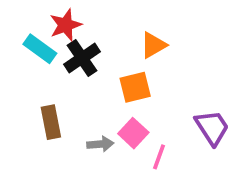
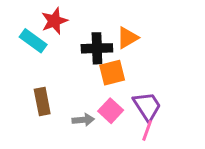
black cross: (82, 58) -> (97, 48), moved, turned 32
purple trapezoid: (212, 128) -> (147, 106), moved
pink line: (159, 157) -> (147, 130), moved

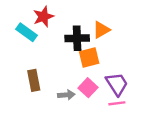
pink line: (147, 130) -> (117, 103), turned 63

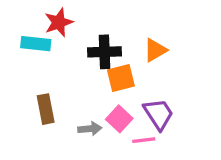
orange triangle: (101, 30) -> (155, 50), moved
cyan rectangle: (27, 32) -> (36, 44), turned -30
pink line: (117, 103) -> (144, 140), moved

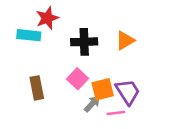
orange square: (121, 78) -> (103, 89), moved
pink square: (119, 119) -> (78, 79), moved
gray arrow: (90, 129) -> (92, 104), moved, turned -42

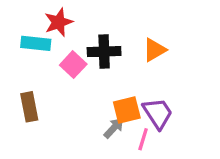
pink square: (78, 79) -> (73, 65), moved
brown rectangle: (37, 88) -> (29, 107), moved
pink line: (116, 113) -> (143, 139), turned -66

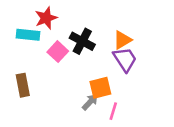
black cross: (104, 52) -> (82, 41), turned 30
purple trapezoid: (158, 113) -> (125, 59), moved

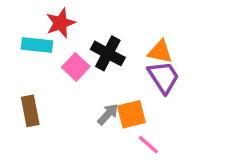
orange triangle: (122, 40) -> (160, 52), turned 42
gray arrow: (90, 102) -> (108, 114), moved
pink line: (113, 111) -> (148, 145), turned -66

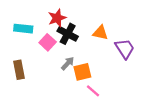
red star: (61, 23) -> (57, 18), moved
purple trapezoid: (164, 77) -> (125, 49), moved
gray arrow: (108, 114) -> (68, 63), moved

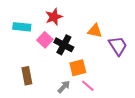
black cross: (68, 34) -> (64, 45), moved
gray arrow: (68, 63) -> (64, 87), moved
brown rectangle: (19, 70) -> (27, 76), moved

